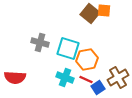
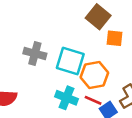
orange square: (104, 10) -> (115, 38), moved

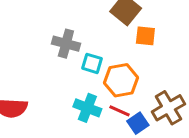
gray cross: (35, 53) -> (66, 44), moved
cyan square: (70, 61) -> (92, 63), size x0.6

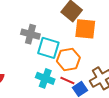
orange square: (145, 36) -> (85, 29), size x1.5
cyan square: (92, 63) -> (48, 48), size x1.5

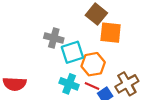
cyan square: (48, 48) -> (72, 52), turned -35

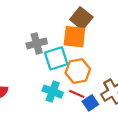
orange square: (111, 33) -> (74, 37), moved
gray cross: (54, 38) -> (37, 43), turned -30

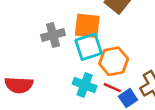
orange square: (74, 37) -> (87, 26), moved
gray cross: (37, 43) -> (53, 35), moved

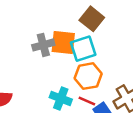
gray cross: (53, 35) -> (43, 45), moved
cyan square: (89, 47) -> (83, 49), moved

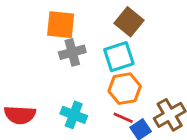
orange square: (63, 42) -> (61, 25), moved
cyan cross: (61, 98) -> (74, 115), moved

